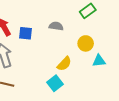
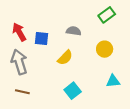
cyan triangle: (99, 61) -> (113, 81), moved
yellow semicircle: (64, 64) -> (65, 58), moved

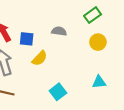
yellow circle: (105, 49) -> (98, 42), moved
yellow semicircle: (65, 58) -> (40, 58), moved

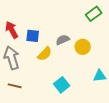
gray semicircle: (59, 31) -> (63, 40), moved, turned -32
yellow circle: (98, 42) -> (83, 47), moved

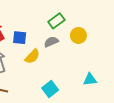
green rectangle: (94, 14) -> (56, 21), moved
yellow circle: (83, 47) -> (78, 35), moved

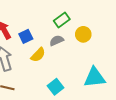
blue square: (20, 38) -> (26, 36), turned -32
cyan triangle: (90, 80) -> (95, 77), size x1.6

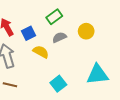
green rectangle: (62, 20) -> (54, 17), moved
yellow semicircle: (38, 55) -> (41, 52), turned -105

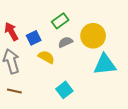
yellow circle: (86, 31) -> (93, 36), size x1.5
cyan triangle: (97, 74) -> (105, 64), moved

